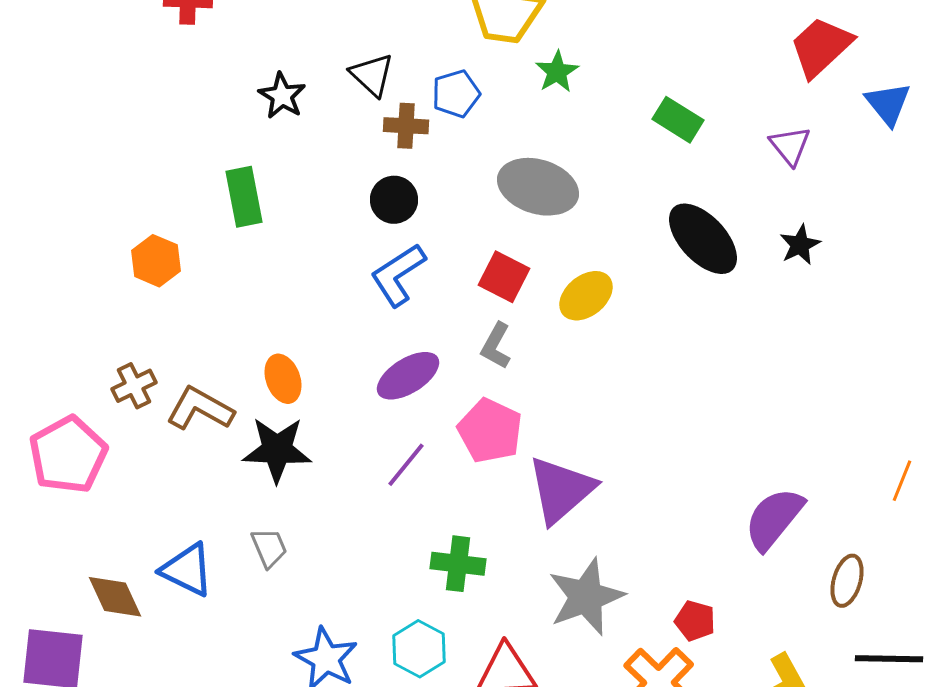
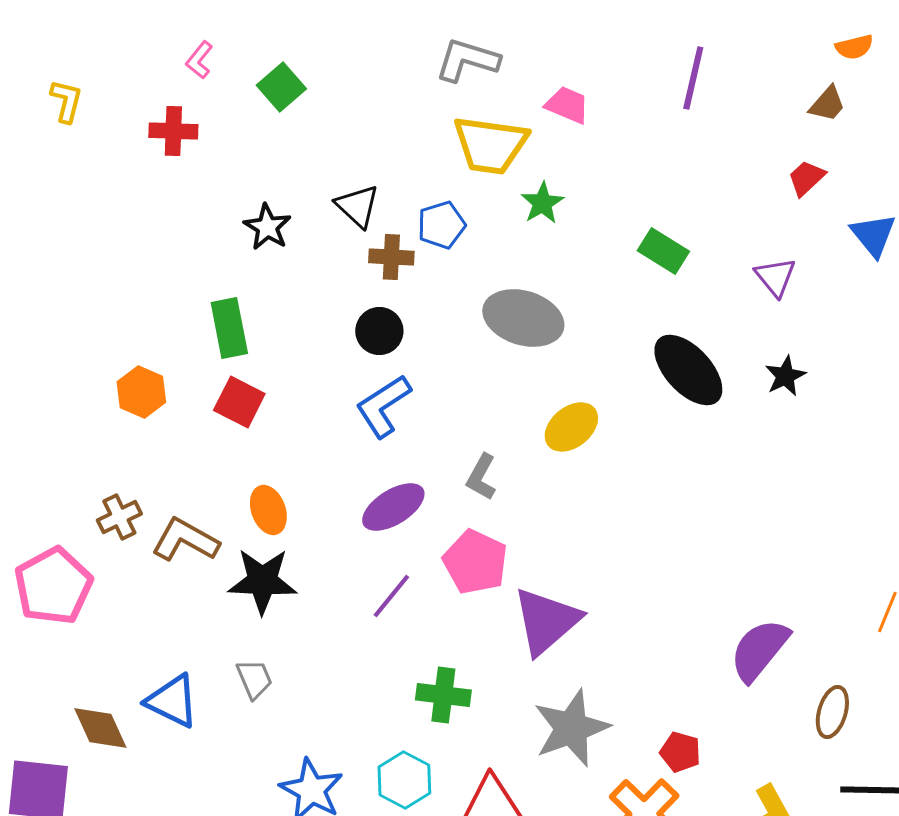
red trapezoid: (821, 47) -> (806, 178), size x0.6
red square: (504, 277) -> (239, 402), moved

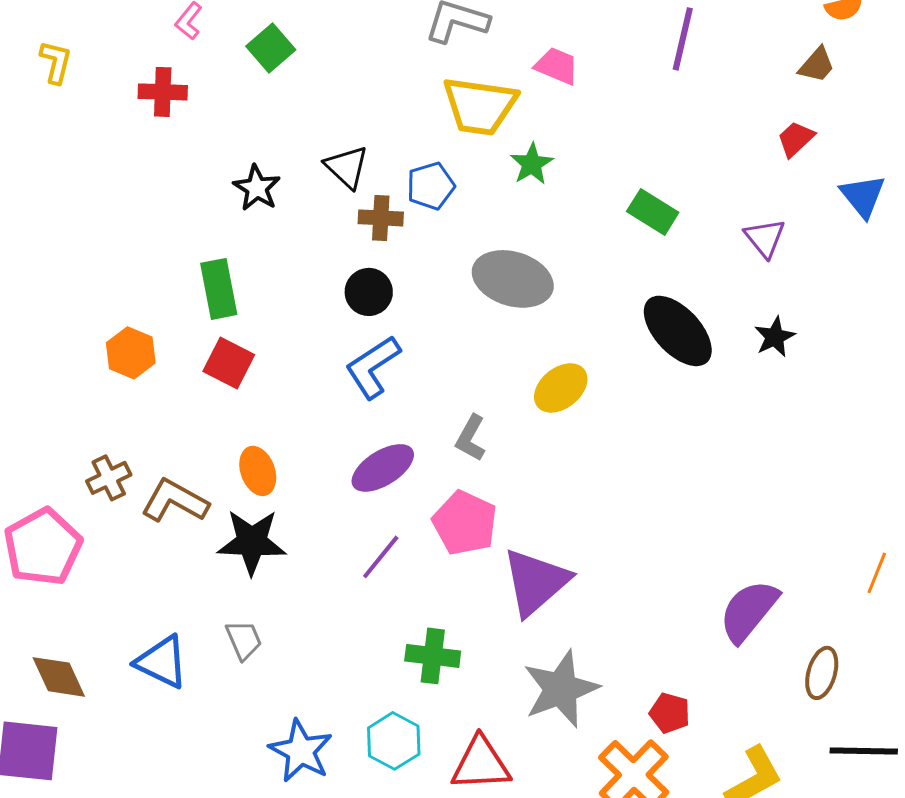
brown diamond: (100, 728) -> (59, 677), moved

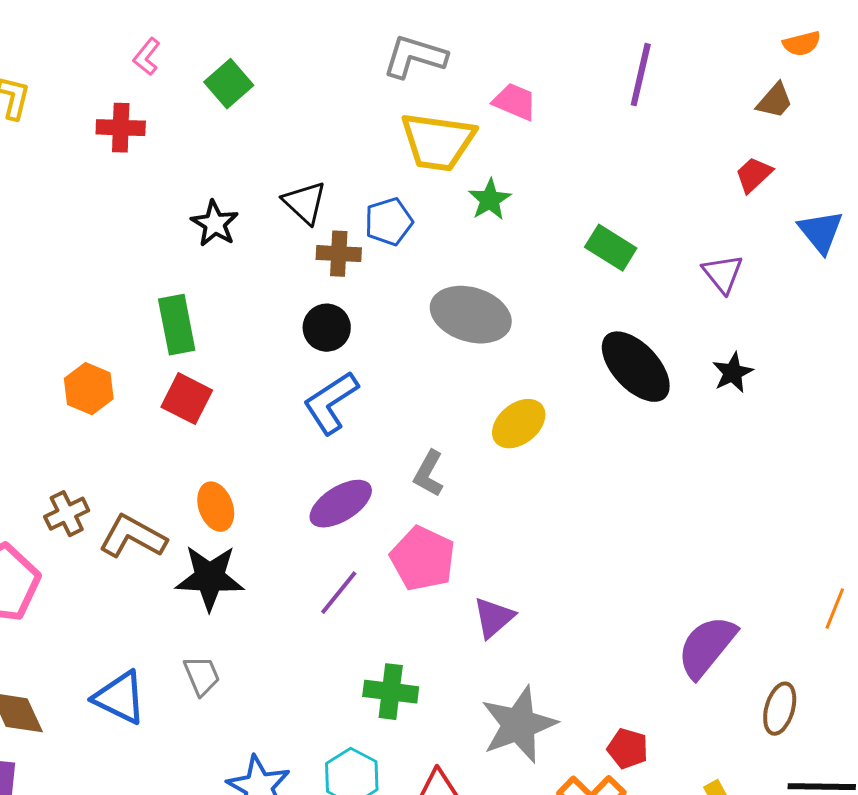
purple triangle: (536, 582) -> (494, 618), size x0.6

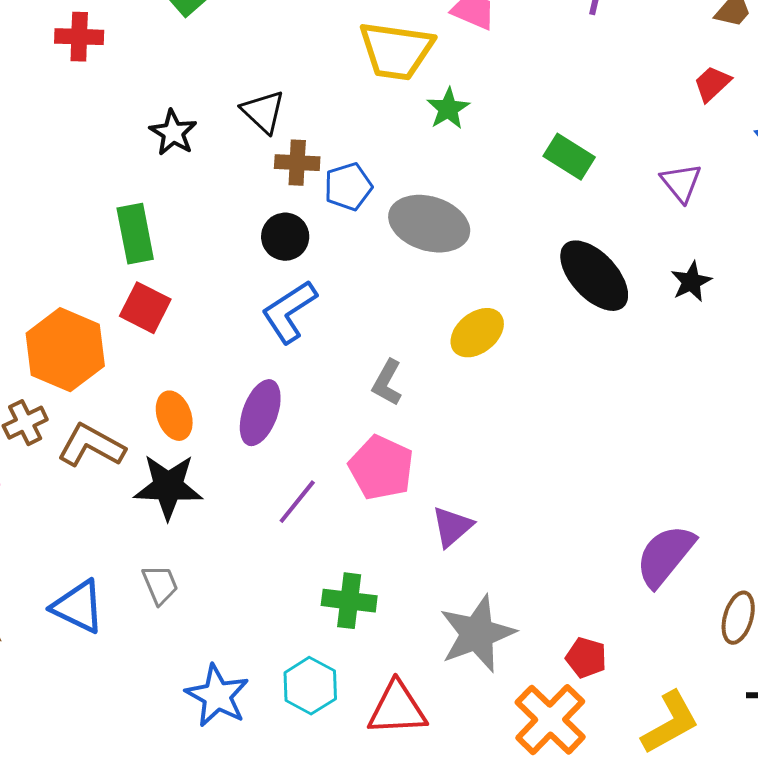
blue pentagon: (389, 222) -> (348, 187), moved
orange hexagon: (89, 389) -> (65, 350), moved, size x1.6
purple ellipse: (341, 504) -> (260, 413), moved, turned -38

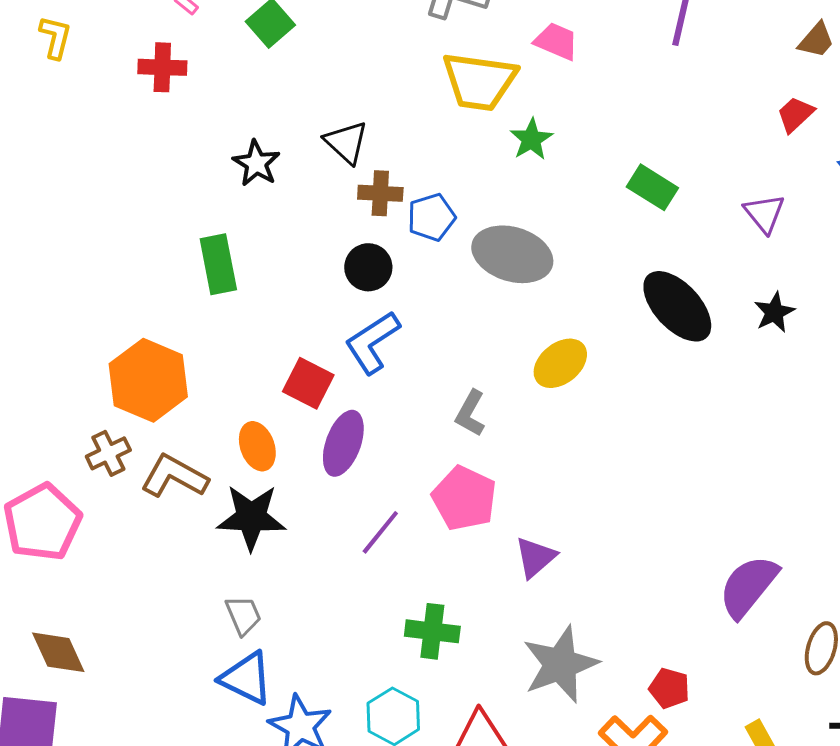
red square: (145, 308) -> (308, 383), moved
blue triangle: (78, 607) -> (246, 678), moved

